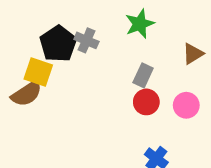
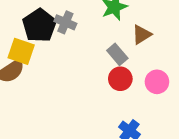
brown triangle: (193, 54) -> (142, 35), moved
gray rectangle: (143, 75) -> (117, 54), turned -65

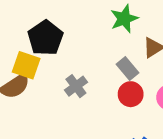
gray cross: (65, 22) -> (76, 86), moved, turned 30

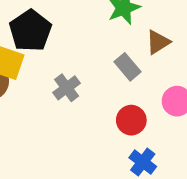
red circle: (131, 94) -> (131, 120), moved

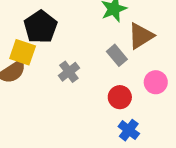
brown triangle: (158, 42) -> (141, 36), size x1.4

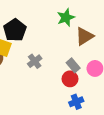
gray rectangle: (117, 55) -> (73, 65), moved
blue cross: (129, 130) -> (76, 102), turned 32

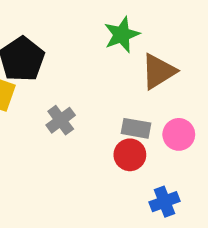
gray rectangle: (73, 65) -> (136, 128), turned -40
blue cross: (76, 102) -> (165, 202), moved

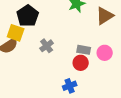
brown triangle: (158, 71) -> (105, 16), moved
blue cross: (165, 202) -> (70, 86), moved

